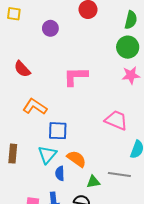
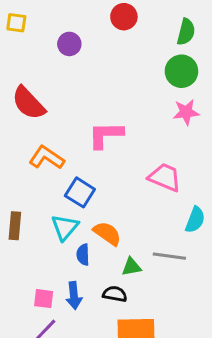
red semicircle: (22, 69) -> (28, 103), size x1.4
pink L-shape: (75, 76) -> (106, 135), moved
blue square: (58, 131) -> (80, 192), turned 30

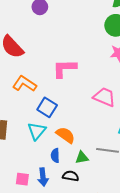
blue semicircle: (83, 255) -> (55, 156), moved

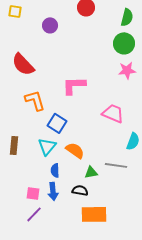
orange L-shape: (24, 84) -> (35, 100), turned 40
blue semicircle: (55, 156) -> (55, 170), moved

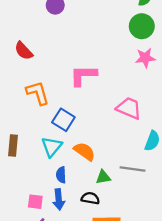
red semicircle: (23, 64) -> (24, 51), size x0.7

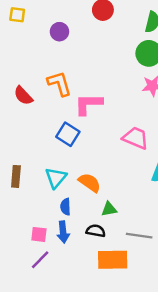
red semicircle: (24, 51) -> (23, 96), moved
orange L-shape: (38, 93) -> (59, 84), moved
blue square: (63, 120) -> (68, 134), moved
gray line: (132, 169) -> (139, 236), moved

